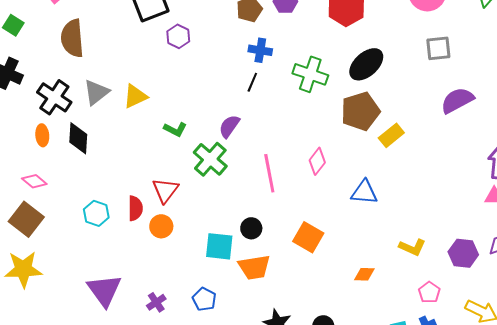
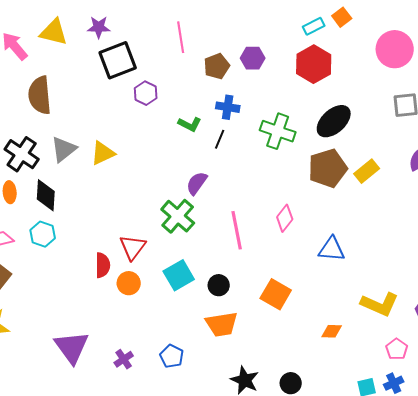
green L-shape: (175, 129) -> (190, 124), moved
yellow rectangle: (391, 135) -> (367, 171), moved
cyan hexagon: (96, 213) -> (43, 234), moved
cyan square: (219, 246) -> (179, 275), moved, turned -36
yellow L-shape: (412, 247) -> (380, 304), size x1.4

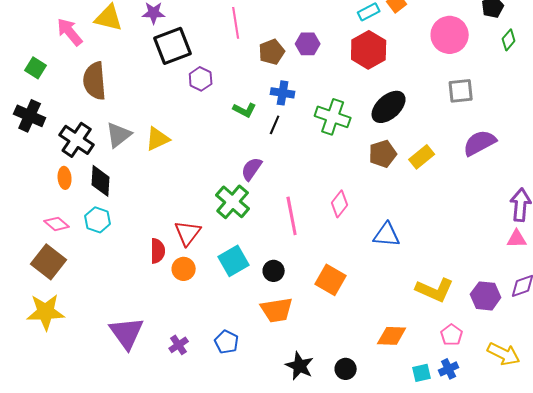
brown pentagon: (328, 168) -> (383, 154), size x0.7
orange diamond: (332, 331) -> (392, 336), moved, size x1.4

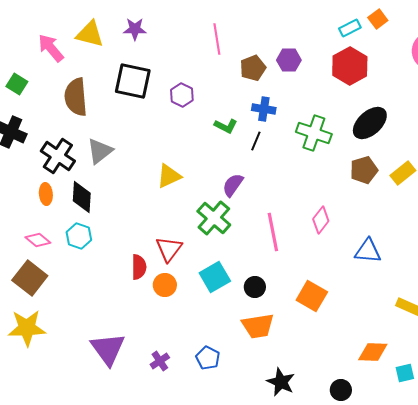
black square: (173, 46) -> (133, 81), moved, turned 33
yellow triangle: (158, 139) -> (169, 176), moved
black circle: (346, 369) -> (341, 390), moved
cyan square: (422, 373) -> (405, 373), moved

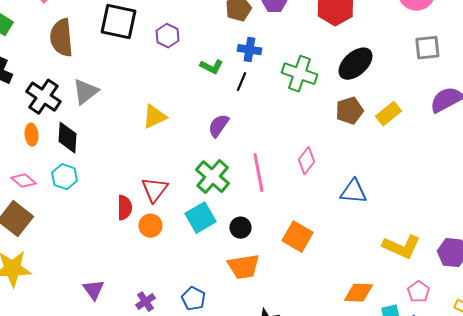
green cross: (214, 218) -> (212, 177), moved
purple triangle: (108, 349) -> (93, 290), size x0.6

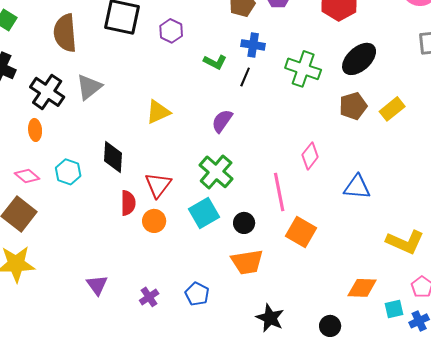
black diamond: (67, 138) -> (113, 157), moved
pink line: (258, 173) -> (279, 192), moved

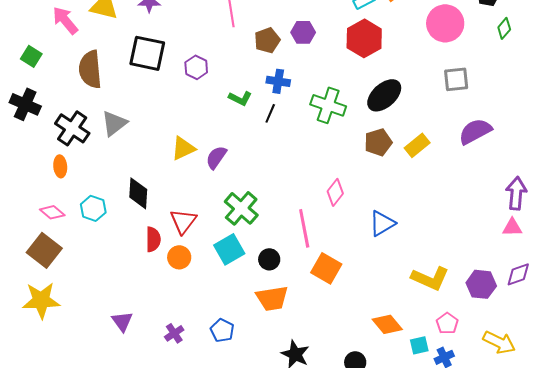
purple semicircle: (222, 121) -> (216, 157), moved
blue triangle: (357, 187) -> (382, 223), turned -36
orange diamond: (362, 288) -> (387, 324), turned 48

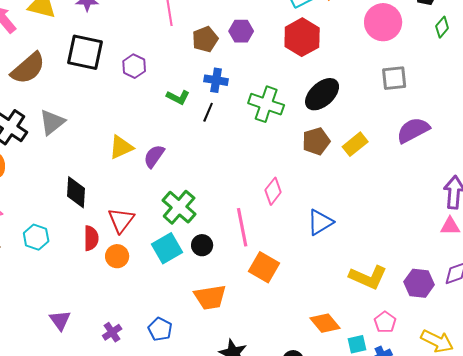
brown semicircle: (90, 69) -> (28, 68), turned -126
cyan hexagon: (93, 208) -> (36, 237), moved
black circle: (269, 259) -> (202, 245), moved

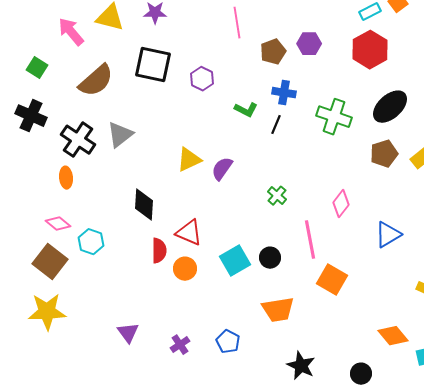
green cross: (179, 207) -> (277, 196), moved, size x0.6
red triangle: (121, 220) -> (189, 233), turned -44
cyan hexagon: (36, 237) -> (91, 242), moved

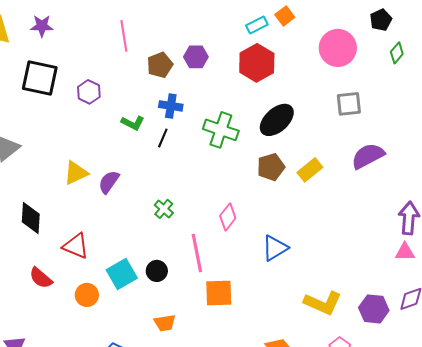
red semicircle: (159, 251) -> (41, 278), moved, turned 130
orange circle: (185, 269) -> (87, 295), moved
orange square: (332, 280) -> (219, 293), turned -32
orange trapezoid: (278, 310) -> (165, 323), size x0.7

